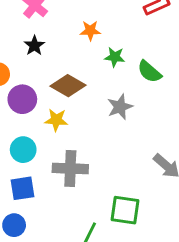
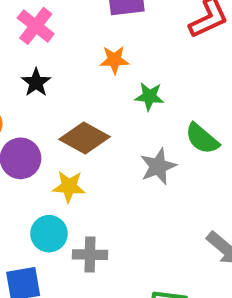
green semicircle: (149, 72) -> (202, 139), moved
cyan circle: (23, 150) -> (49, 234), moved
gray cross: (70, 169) -> (90, 255), size x0.7

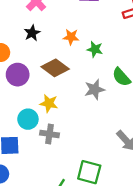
orange star: (114, 60) -> (71, 37), moved
yellow star: (69, 187) -> (49, 103), moved

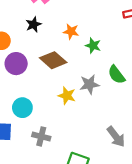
yellow star: (49, 103) -> (67, 96), moved
gray cross: (50, 134) -> (41, 136), moved

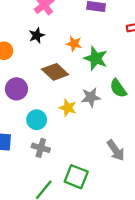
green star: (93, 46) -> (96, 58), size x1.5
purple circle: (16, 64) -> (16, 89), moved
cyan circle: (22, 108) -> (37, 120), moved

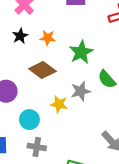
orange star: (74, 44) -> (48, 38), moved
green star: (96, 58) -> (81, 52), turned 30

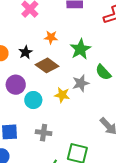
black star: (20, 36) -> (25, 52), moved
cyan circle: (29, 120) -> (33, 100), moved

